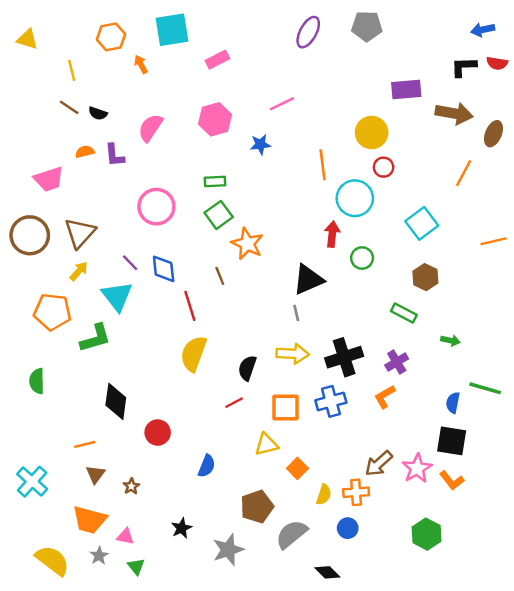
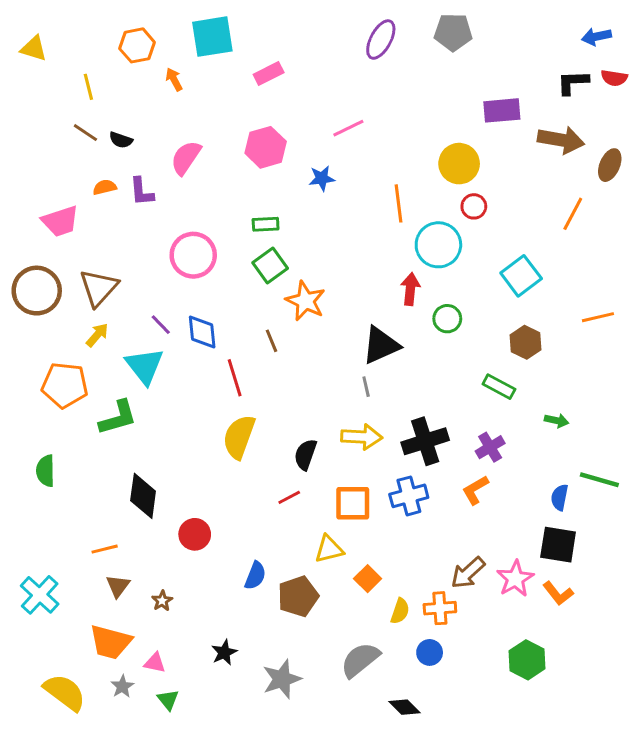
orange line: (494, 241) -> (598, 317), moved
brown pentagon: (257, 507) -> (298, 596), moved

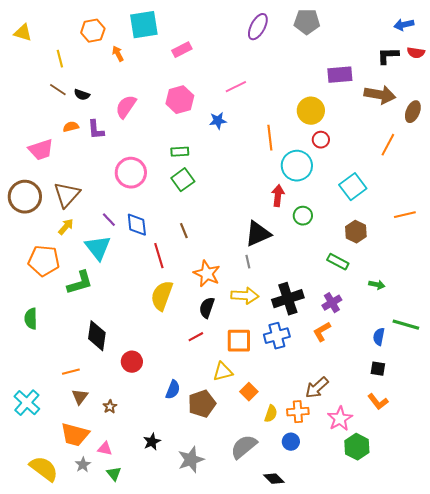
orange star: (305, 301) -> (207, 274), moved
black square: (558, 545) -> (378, 369), size x0.6
pink star: (515, 579) -> (340, 419), moved

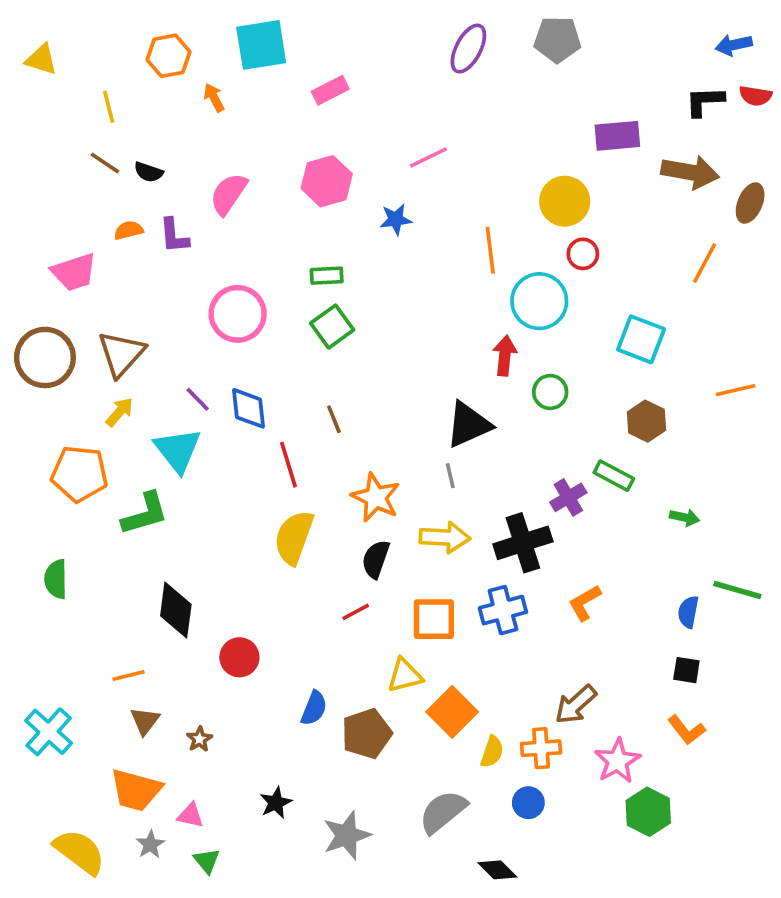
cyan square: (353, 187) -> (641, 339), turned -32
purple cross: (332, 303) -> (568, 497), moved
orange square: (249, 392) -> (452, 712), size x1.5

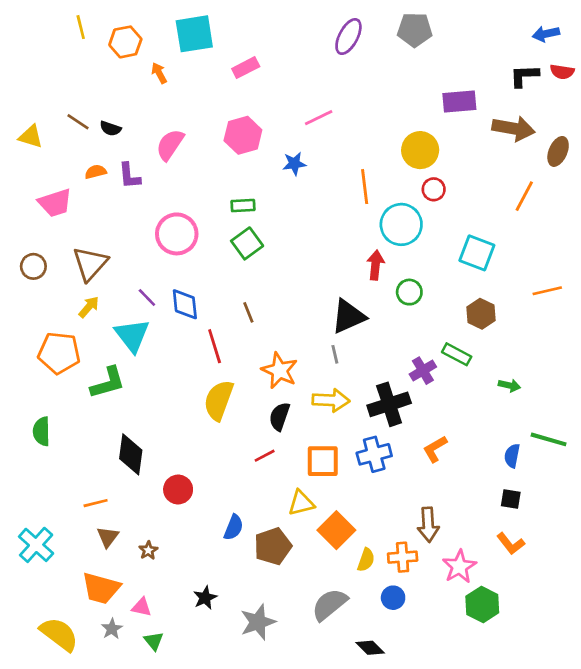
yellow triangle: (41, 59) -> (31, 137), moved
yellow line: (109, 107) -> (81, 27), moved
brown circle: (45, 357) -> (33, 266), size x0.6
brown arrow: (576, 705) -> (428, 525), turned -52

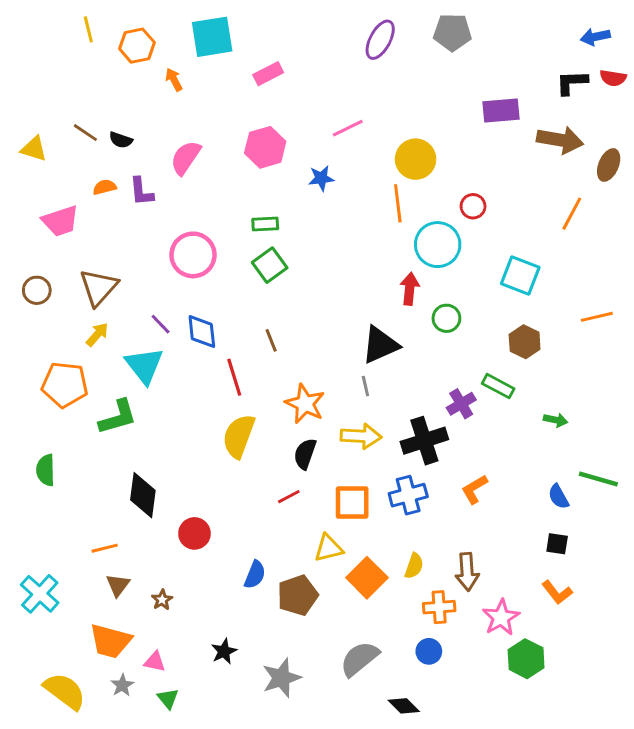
yellow circle: (420, 150) -> (416, 159), moved
blue semicircle: (512, 456) -> (558, 497), turned -40
yellow semicircle: (366, 560) -> (414, 566), moved

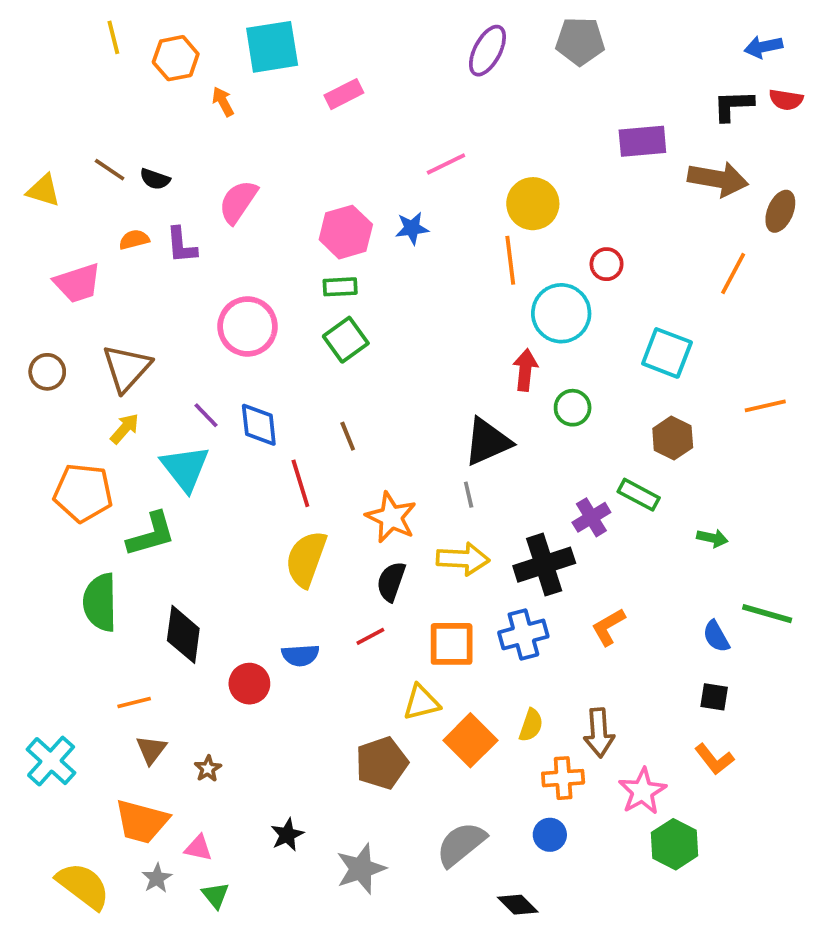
pink hexagon: (265, 147) -> (346, 232), moved
green semicircle: (46, 470) -> (100, 602), moved, size x1.4
blue semicircle: (255, 575) -> (300, 655), moved, turned 64

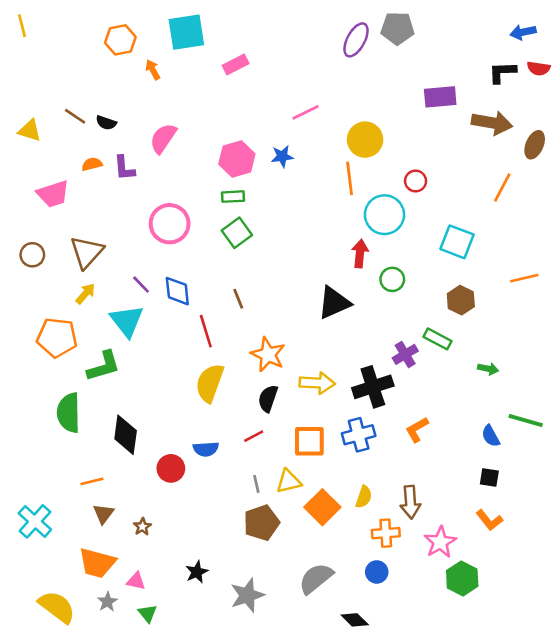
yellow line: (113, 37) -> (22, 26), moved
purple ellipse: (487, 51) -> (356, 40), moved
gray line: (469, 495) -> (256, 484), moved

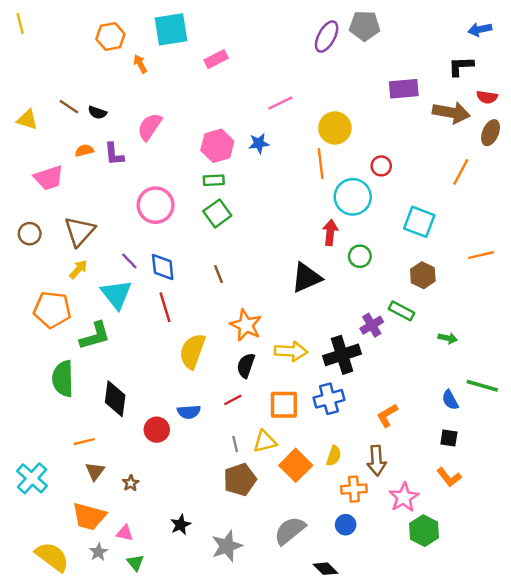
red semicircle: (539, 68) -> (487, 97), moved
red line: (206, 331) -> (165, 307), moved
orange L-shape: (417, 430) -> (387, 415), moved

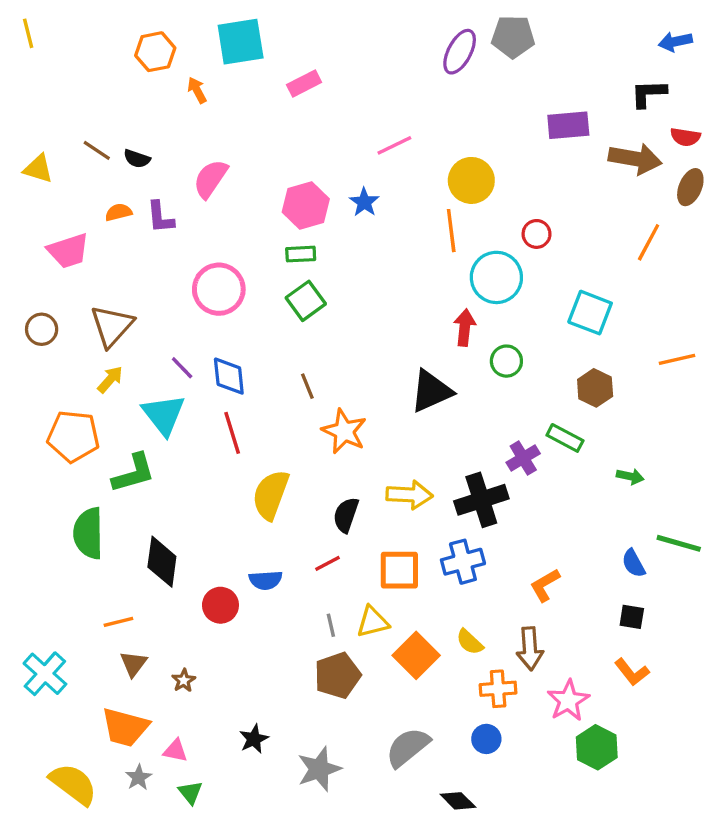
blue star: (259, 143) -> (364, 202), turned -30
orange star: (246, 325) -> (344, 431), moved
yellow semicircle: (334, 456) -> (470, 642), turned 114

